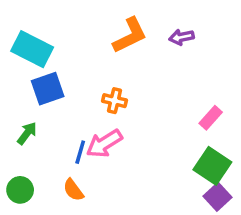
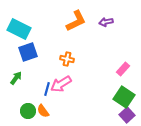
green circle: (20, 190) -> (28, 111), moved

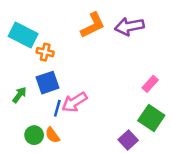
purple arrow: (106, 22) -> (129, 26), size x1.6
blue square: (28, 52) -> (48, 83), moved
orange cross: (67, 59) -> (45, 52), moved
purple square: (127, 115) -> (128, 140), moved

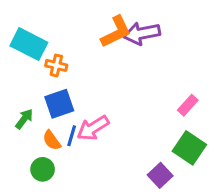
purple arrow: (129, 26) -> (142, 33), moved
orange semicircle: (52, 135) -> (52, 140), moved

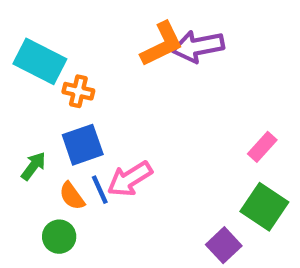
blue line: (72, 136) -> (100, 190), turned -40

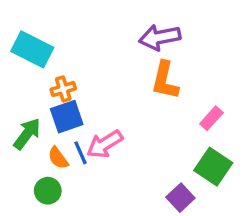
orange L-shape: (162, 44) -> (165, 80), moved, turned 129
orange cross: (78, 91) -> (63, 89), moved, turned -30
green arrow: (33, 166) -> (27, 134), size x1.4

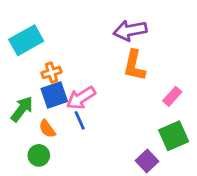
cyan rectangle: (32, 49) -> (26, 40), turned -56
pink arrow: (105, 144) -> (81, 98), moved
blue line: (80, 153) -> (80, 120), moved
green square: (213, 167) -> (174, 136), turned 32

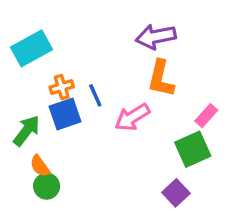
pink arrow: (81, 98) -> (132, 117), moved
blue line: (80, 120) -> (95, 95), moved
orange semicircle: (47, 129) -> (40, 166), moved
green square: (174, 136) -> (193, 149), moved

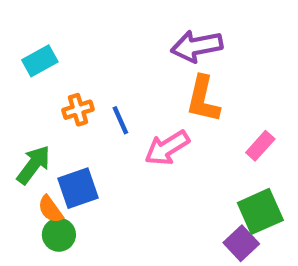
cyan rectangle: (31, 48) -> (40, 61), size x0.7
blue square: (65, 114) -> (78, 188), moved
green square: (193, 149) -> (260, 211), moved
purple square: (176, 193) -> (241, 243), moved

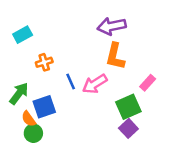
blue line: (120, 120) -> (71, 82), moved
green square: (260, 211) -> (128, 107), moved
purple square: (241, 243) -> (128, 128), moved

